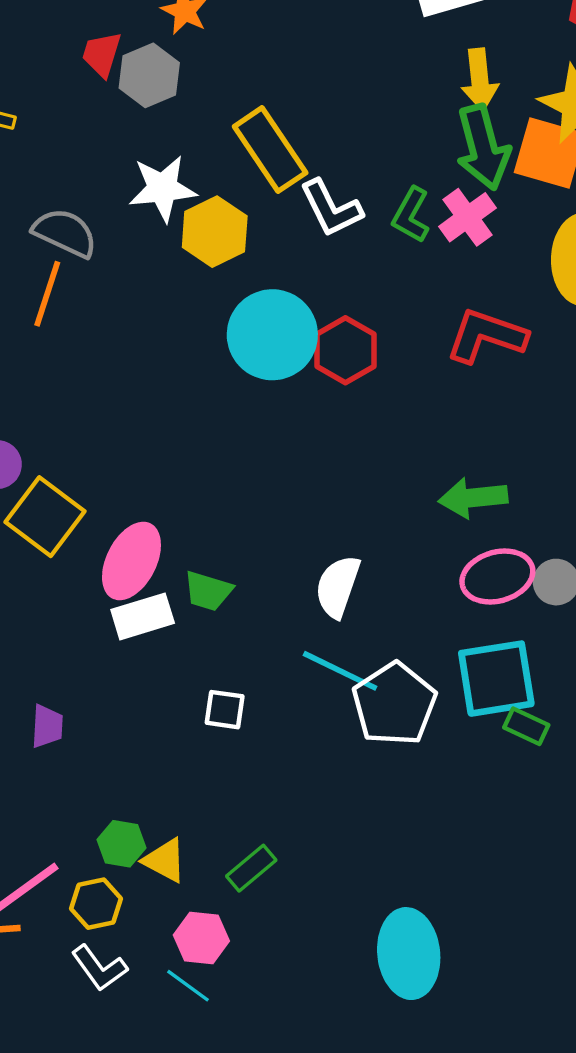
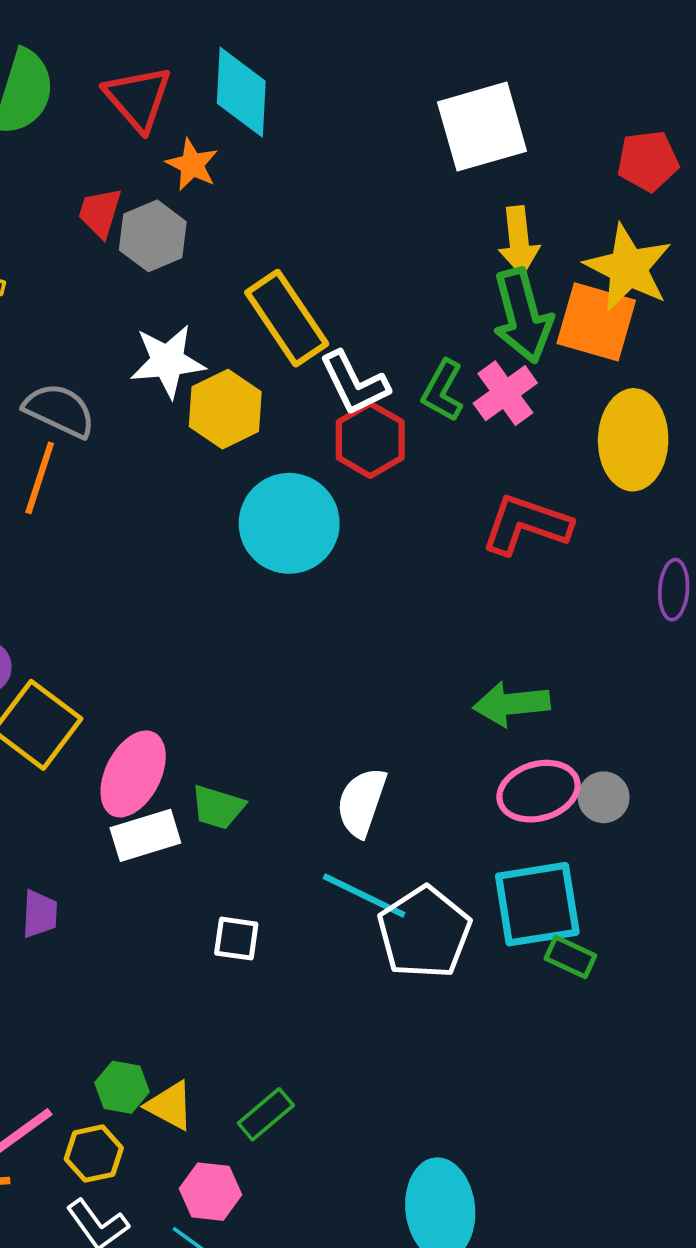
red hexagon: (345, 350) -> (370, 440), moved
purple trapezoid: (47, 726) -> (40, 914), moved

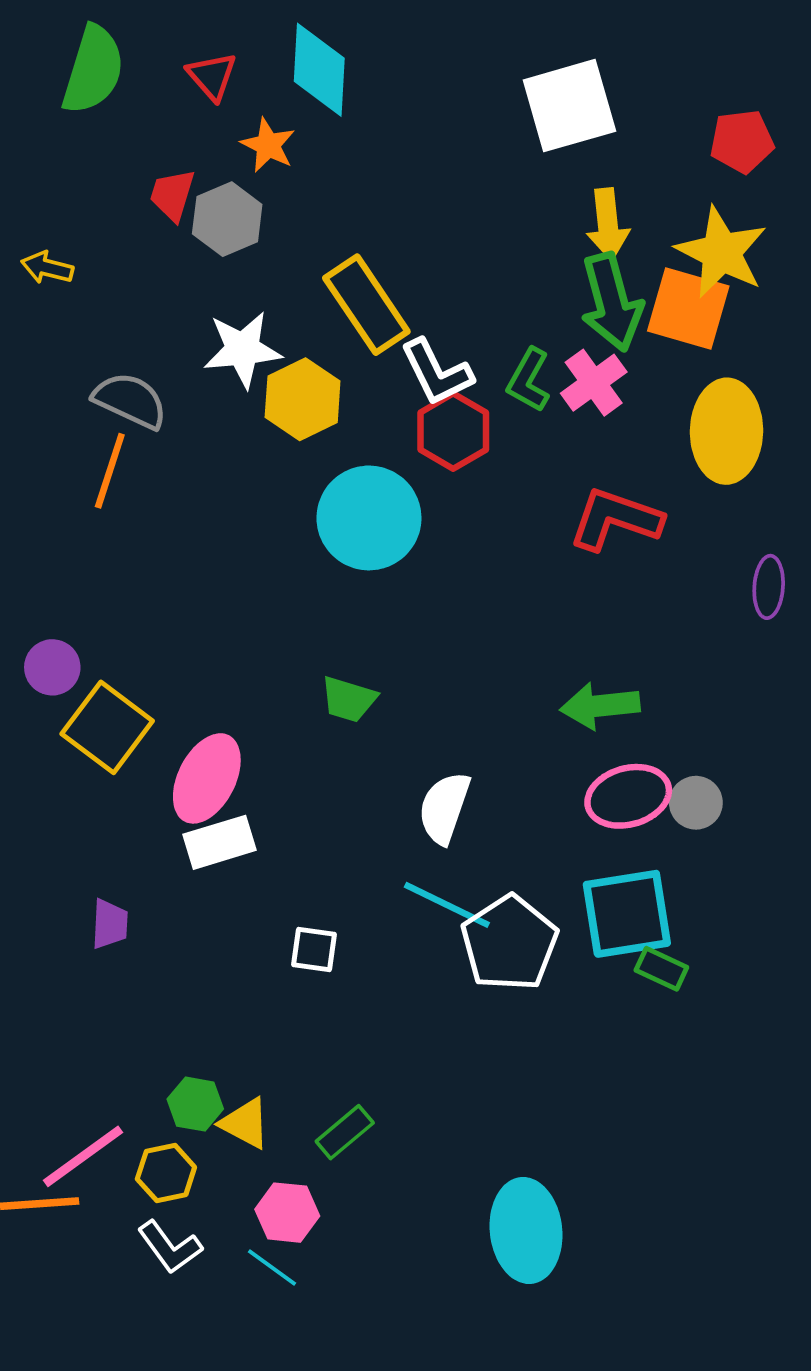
red triangle: (138, 98) -> (212, 76), size x0.7
green trapezoid: (218, 807) -> (349, 699), moved

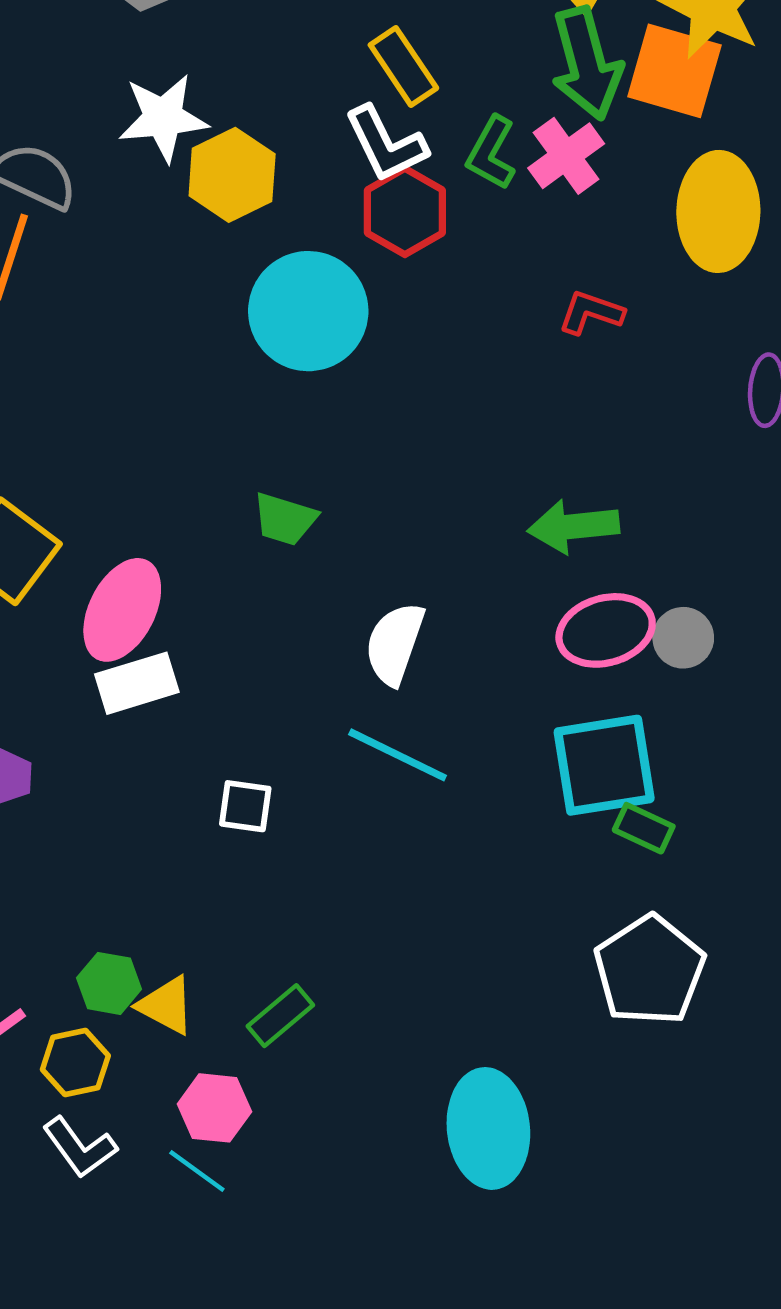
yellow rectangle: (366, 305) -> (403, 66), moved, size x0.7
red L-shape: (615, 519) -> (591, 313), size x0.6
white pentagon: (509, 943) -> (650, 970), moved

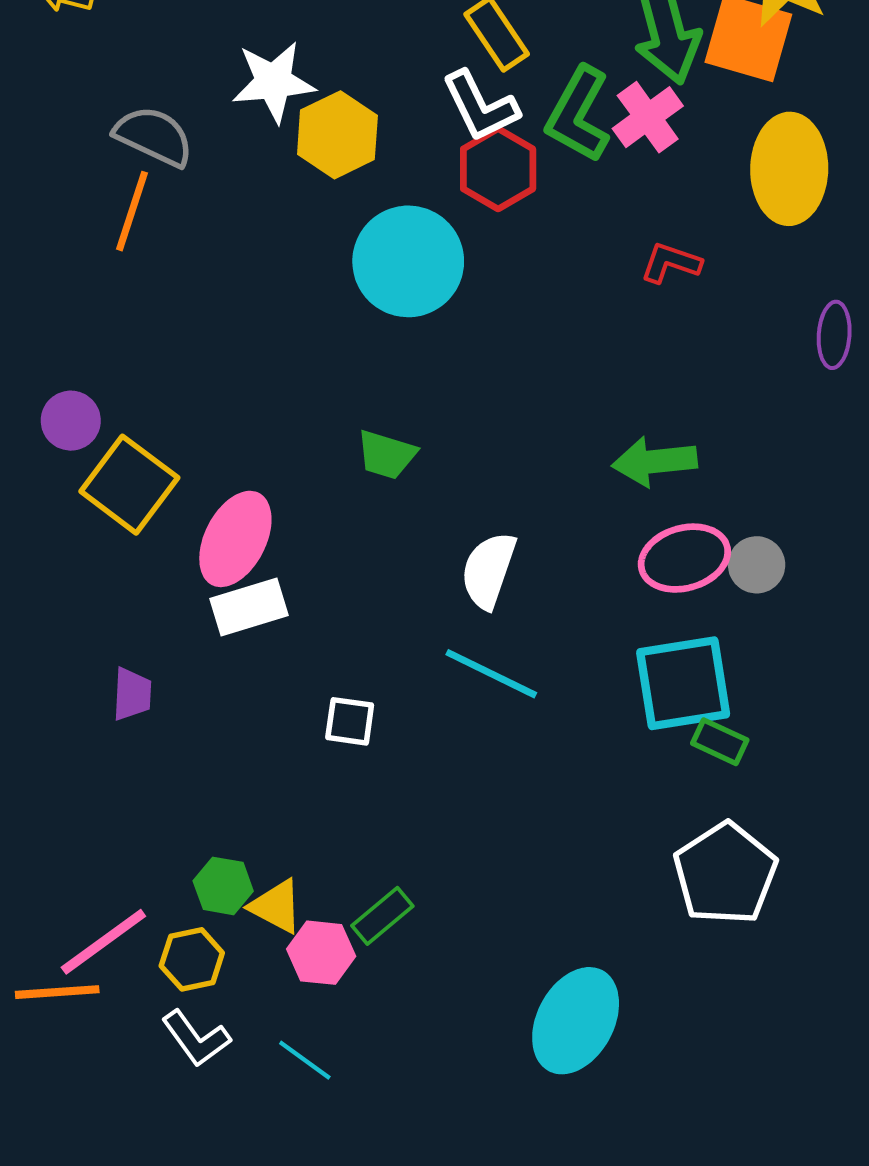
green L-shape: (491, 153) -> (578, 114), size x1.4
pink hexagon: (214, 1108) -> (321, 953), moved
cyan ellipse: (488, 1128) -> (576, 1021), turned 34

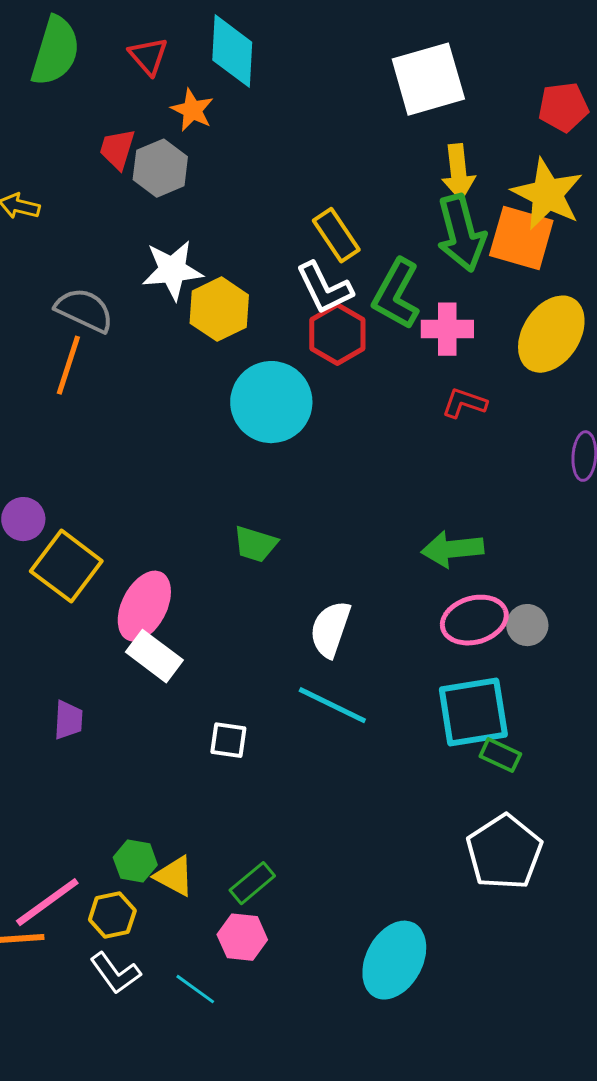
pink cross: (648, 117) -> (447, 329), moved, turned 36
yellow ellipse: (789, 169) -> (551, 334), turned 32
white rectangle: (249, 607) -> (154, 656), turned 54
pink hexagon: (321, 953) -> (242, 937), moved

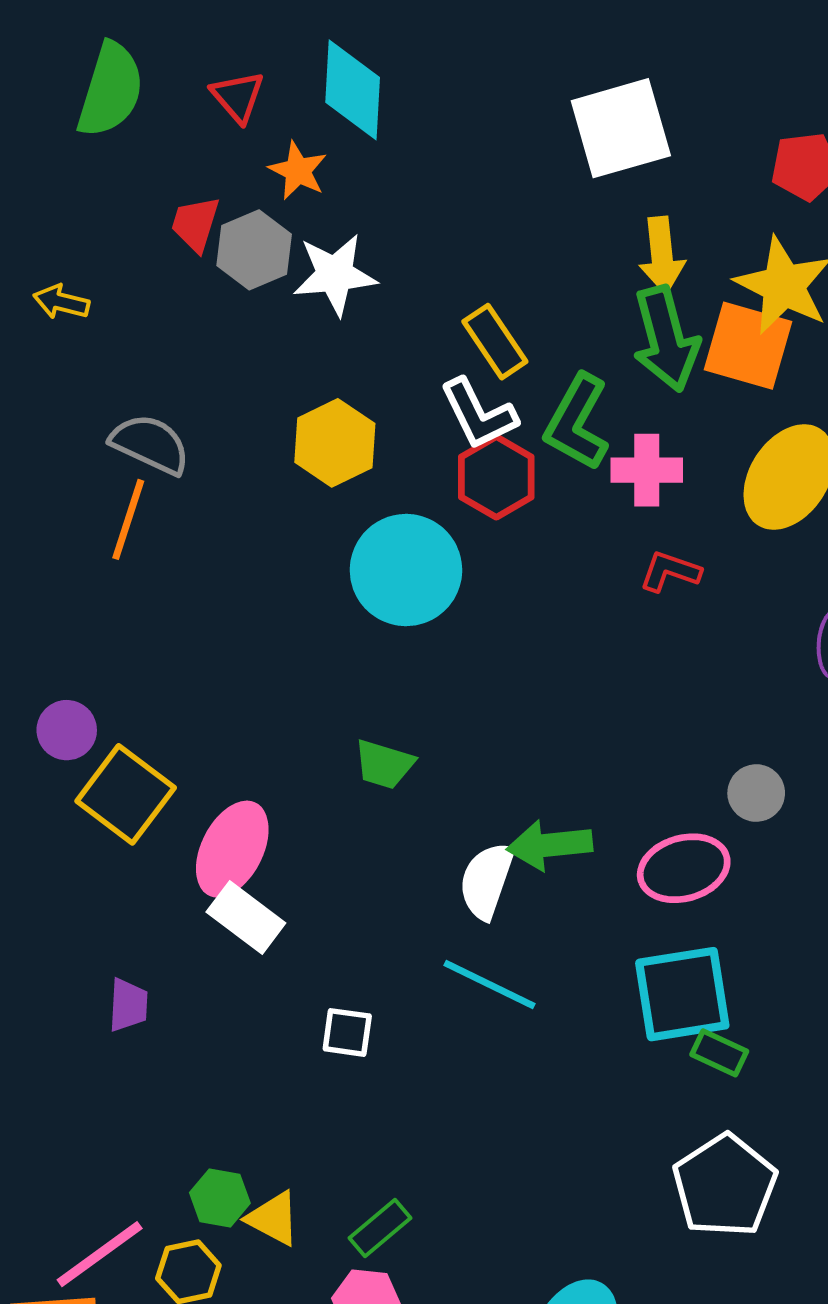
white star: (172, 270) -> (335, 275), moved
green arrow: (452, 549) -> (550, 845), moved
gray circle: (527, 625) -> (756, 793), moved

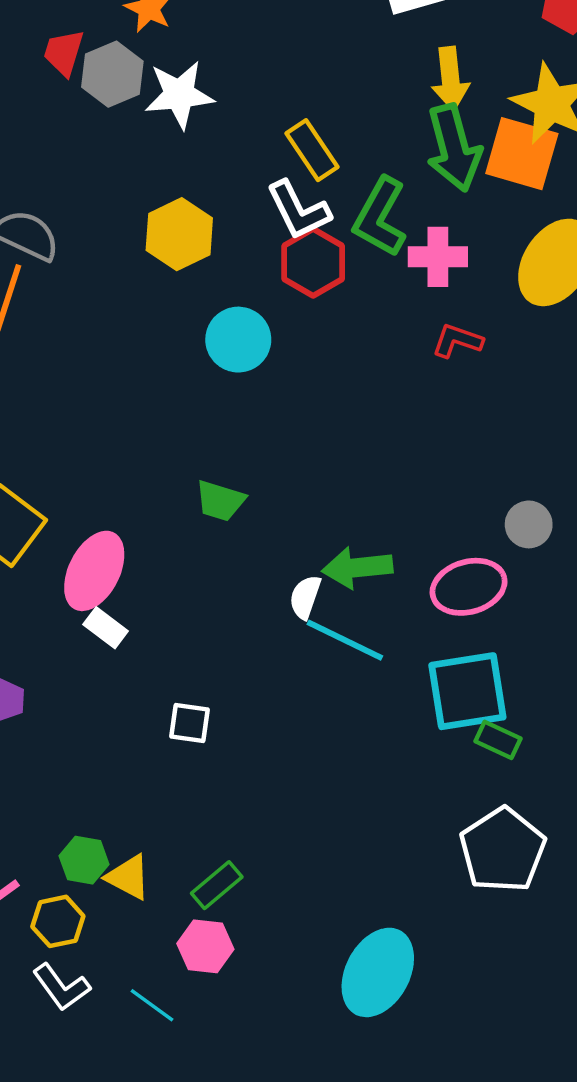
cyan circle: (406, 570) -> (238, 340), size x0.7
white semicircle: (487, 881) -> (305, 597), size x0.7
white rectangle: (246, 918) -> (106, 628), size x0.7
cyan line: (489, 985) -> (345, 640), moved

